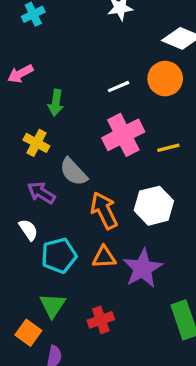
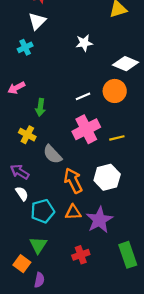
purple arrow: (41, 193) -> (20, 172), moved
red cross: (101, 320) -> (81, 255), moved

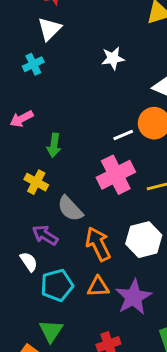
white line: (83, 96) -> (123, 135), moved
purple arrow: (20, 172) -> (45, 235), moved

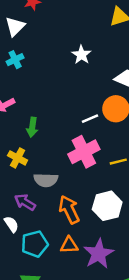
white triangle: (49, 29) -> (15, 26), moved
white star: (113, 58) -> (81, 55), turned -30
gray semicircle: (70, 209) -> (46, 180), turned -45

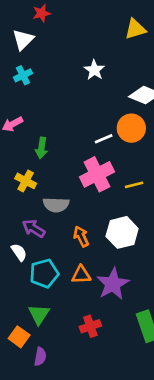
orange arrow: (69, 210) -> (81, 236), size x0.7

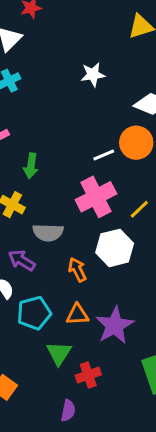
white star: (94, 70) -> (93, 75), turned 30
yellow line: (134, 185) -> (139, 209), turned -30
white hexagon: (122, 232) -> (115, 248), moved
green triangle: (39, 314) -> (59, 353), moved
purple semicircle: (40, 357) -> (68, 411), moved

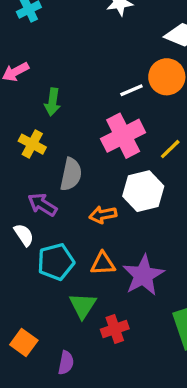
gray semicircle: (48, 232) -> (71, 174), turned -80
orange arrow: (77, 270) -> (103, 215), turned -75
purple semicircle: (68, 411) -> (66, 363), moved

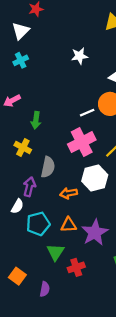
purple arrow: (42, 205) -> (29, 187), turned 72
white semicircle: (24, 235) -> (17, 206), turned 64

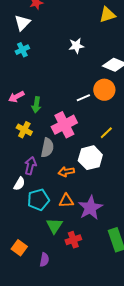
pink arrow: (12, 101) -> (16, 97), moved
pink cross: (82, 142) -> (64, 125), moved

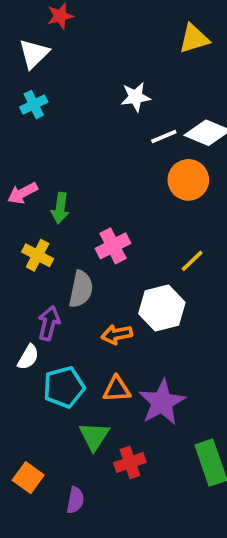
white line: (83, 98) -> (164, 137), moved
pink cross: (64, 125) -> (113, 246), size x0.7

